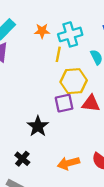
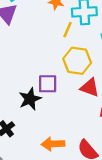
purple square: (64, 103) -> (48, 84), moved

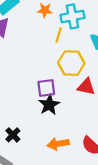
black star: (30, 99) -> (49, 105), moved

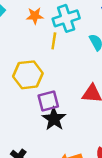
yellow hexagon: (71, 63) -> (28, 75), moved

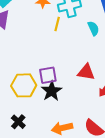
yellow hexagon: (28, 75) -> (24, 85), moved

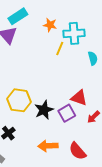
purple square: (48, 75) -> (67, 113), moved, turned -30

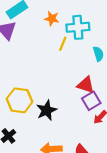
red triangle: (79, 98) -> (86, 85), moved
purple square: (67, 113) -> (91, 101), moved

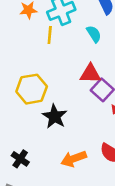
yellow hexagon: (20, 100) -> (32, 89), moved

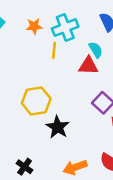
red triangle: (90, 74) -> (88, 66), moved

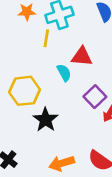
cyan semicircle: (96, 50) -> (64, 73), moved

